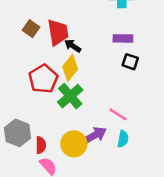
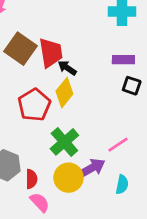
brown square: (31, 29) -> (21, 49), size x1.6
green cross: (70, 96) -> (64, 142), moved
pink line: (118, 114) -> (118, 145), turned -66
cyan semicircle: (123, 139) -> (122, 184), moved

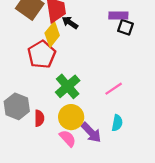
black square: (132, 86) -> (125, 27), moved
yellow diamond: (64, 93) -> (52, 34), moved
purple arrow: (92, 168) -> (91, 132), moved, turned 75
pink semicircle: (40, 202) -> (68, 138), moved

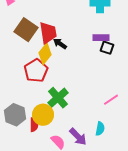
pink line: (114, 89) -> (111, 100), moved
yellow circle: (71, 117) -> (43, 115), moved

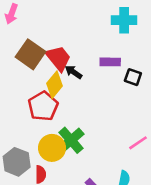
red trapezoid: (48, 33) -> (58, 58), turned -30
purple rectangle: (101, 38) -> (110, 62), moved
yellow circle: (43, 115) -> (52, 148), moved

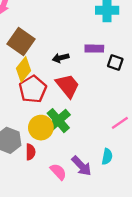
red trapezoid: (58, 58) -> (68, 86), moved
black arrow: (73, 72) -> (61, 58), turned -49
yellow diamond: (55, 85) -> (23, 69), moved

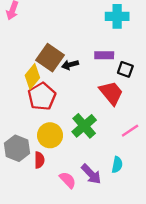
brown square: (21, 42) -> (50, 58), moved
red trapezoid: (68, 86) -> (111, 93), moved
green cross: (58, 121) -> (84, 126), moved

